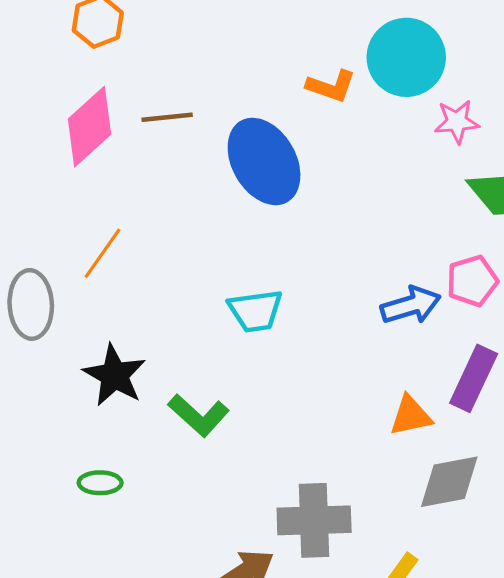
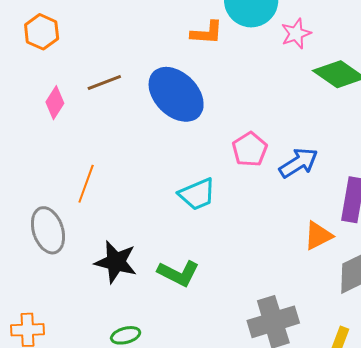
pink diamond: (90, 127) -> (55, 103), size x0.6
pink pentagon: (472, 281) -> (250, 149), moved

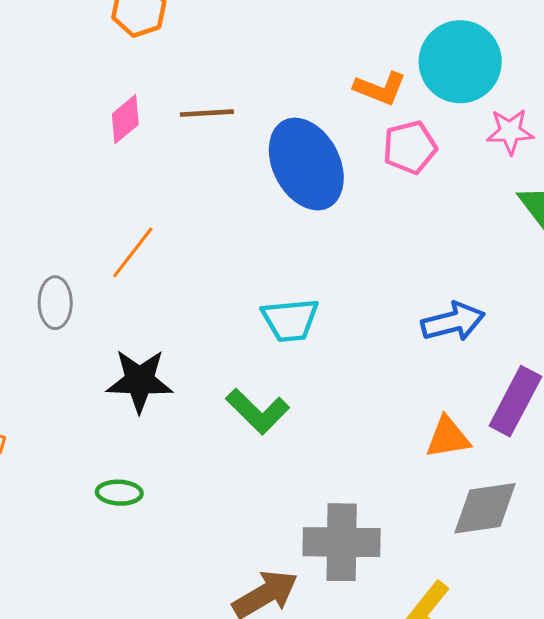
pink pentagon: (250, 149) -> (410, 147), moved
gray ellipse: (48, 230) -> (55, 303), size x0.7
black star: (116, 262) -> (140, 381), turned -30
green L-shape: (178, 273) -> (258, 411), moved

